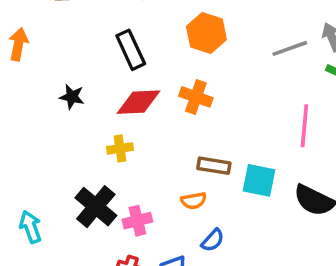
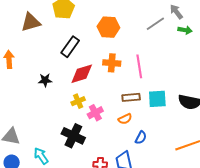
black rectangle: (131, 50) -> (70, 47), turned 75
pink line: (304, 126) -> (139, 66), moved
pink cross: (137, 221) -> (95, 113), moved

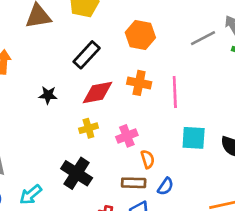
brown rectangle: (131, 97) -> (134, 183), moved
pink cross: (95, 113) -> (127, 136), moved
orange semicircle: (125, 119) -> (148, 159), turned -88
cyan arrow: (41, 156) -> (31, 195), turned -102

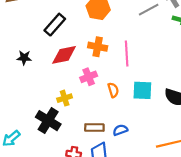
yellow cross: (88, 128) -> (65, 98), moved
pink cross: (127, 136) -> (89, 77), moved
orange semicircle: (148, 159) -> (113, 90), moved
blue semicircle: (166, 186) -> (120, 130), turned -144

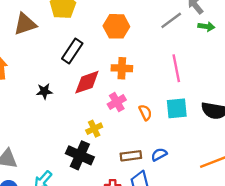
pink line: (127, 54) -> (176, 68), moved

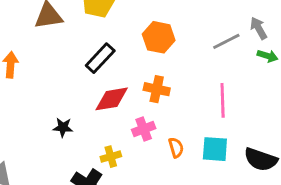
black star: (44, 91) -> (63, 127), moved

